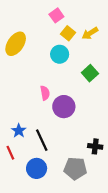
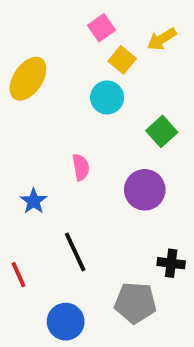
yellow arrow: (90, 33) -> (162, 39), moved
purple circle: (64, 107) -> (145, 190), moved
blue star: (19, 131) -> (34, 201), moved
blue circle: (37, 168) -> (66, 322), moved

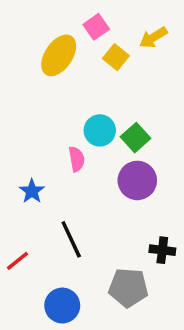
yellow ellipse: (28, 79) -> (59, 55), moved
cyan circle: (107, 98) -> (100, 130), moved
green square: (162, 131) -> (136, 138), moved
red line: (19, 275) -> (18, 261), turned 75

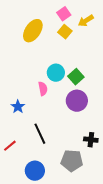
pink square: (96, 27) -> (64, 14), moved

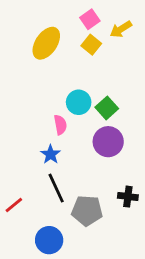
blue star: (18, 107) -> (50, 154), moved
gray pentagon: (72, 161) -> (87, 211), moved

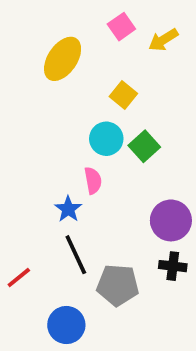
yellow square: (91, 45) -> (123, 95), moved
pink semicircle: (60, 125) -> (93, 181), moved
purple circle: (108, 142) -> (171, 220), moved

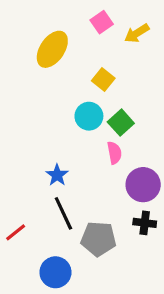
pink semicircle: (93, 181) -> (114, 153), moved

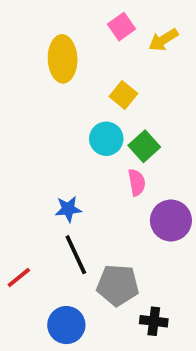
yellow ellipse: (52, 49) -> (63, 59), turned -36
blue star: (57, 175) -> (68, 209), turned 30
black cross: (145, 223) -> (154, 321), moved

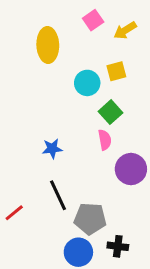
yellow square: (123, 95) -> (116, 71), moved, turned 36
cyan circle: (106, 139) -> (87, 83), moved
blue star: (68, 209) -> (52, 149), moved
blue circle: (66, 325) -> (78, 252), moved

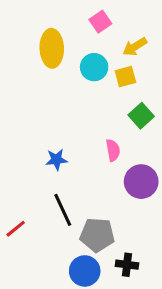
yellow arrow: (125, 30) -> (135, 47), moved
cyan circle: (87, 83) -> (94, 67), moved
green square: (111, 112) -> (141, 116), moved

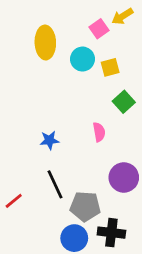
pink square: (100, 22) -> (99, 29), moved
yellow arrow: (135, 47) -> (122, 16), moved
purple circle: (141, 182) -> (124, 177), moved
black cross: (127, 265) -> (111, 233), size x1.4

